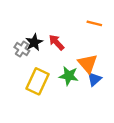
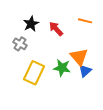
black star: (34, 42) -> (31, 24), moved
red arrow: (56, 42) -> (56, 29), moved

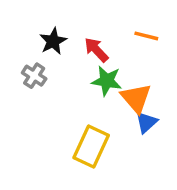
green star: (62, 68) -> (107, 81), moved
yellow rectangle: (34, 73) -> (91, 146), moved

